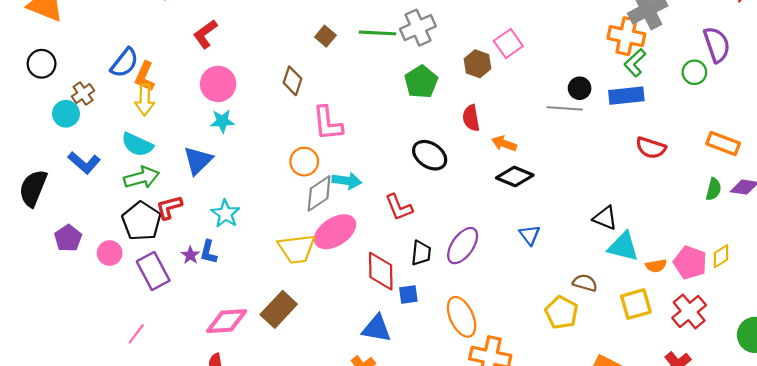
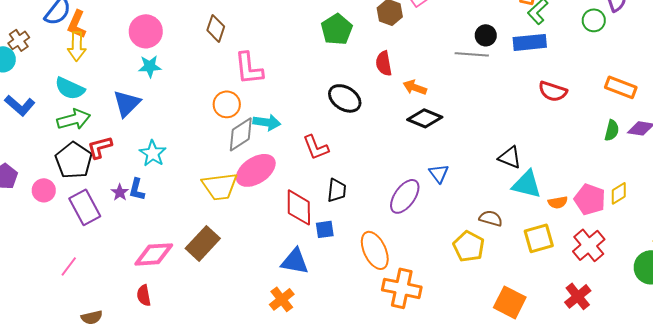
purple ellipse: (463, 246) -> (405, 196), moved

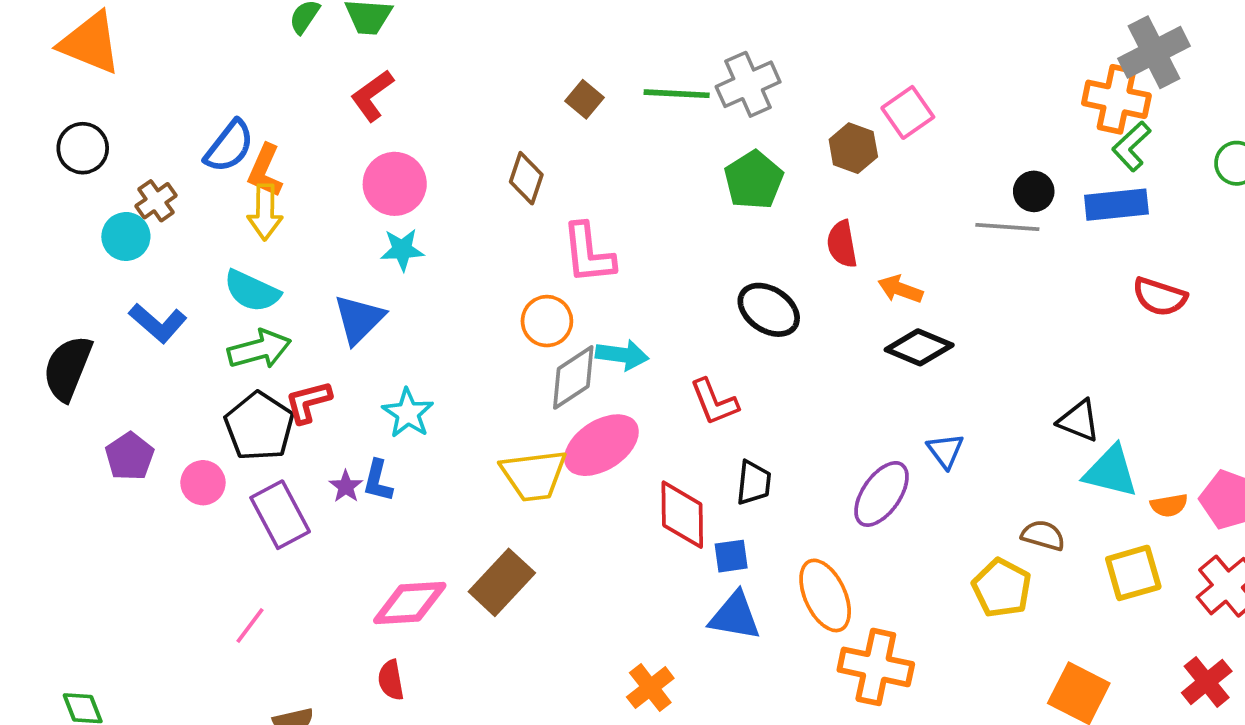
blue triangle: (295, 261) -> (735, 616), moved

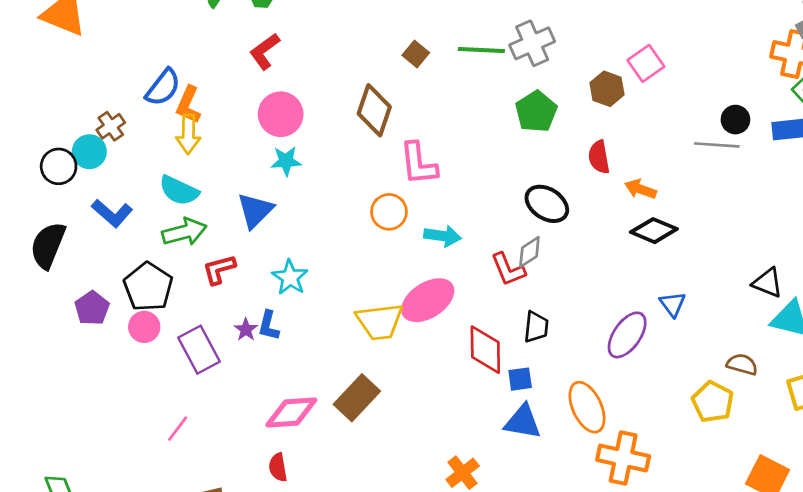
black circle: (83, 148) -> (59, 166), moved
brown diamond: (526, 178) -> (374, 110), size x1.4
gray diamond: (573, 377) -> (529, 252), moved, size x0.7
black pentagon: (259, 426) -> (148, 287), moved

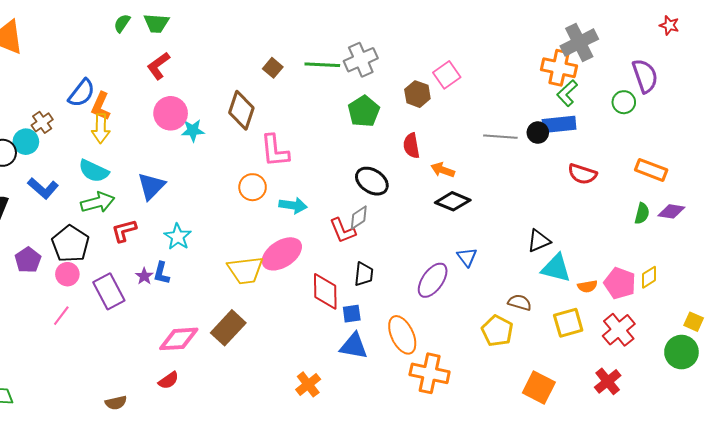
black circle: (735, 120) -> (538, 133), moved
cyan star: (286, 161) -> (193, 131), moved
black triangle: (768, 283) -> (539, 241), turned -45
pink line: (178, 429) -> (61, 316), moved
red semicircle: (278, 467) -> (169, 380), turned -115

